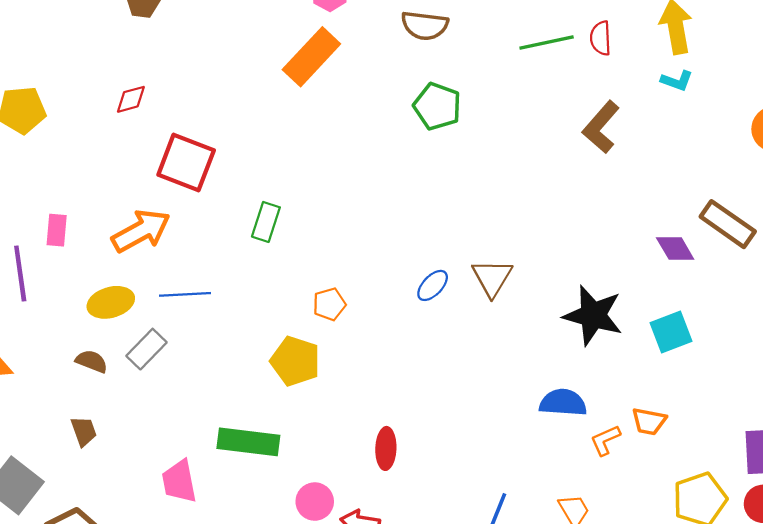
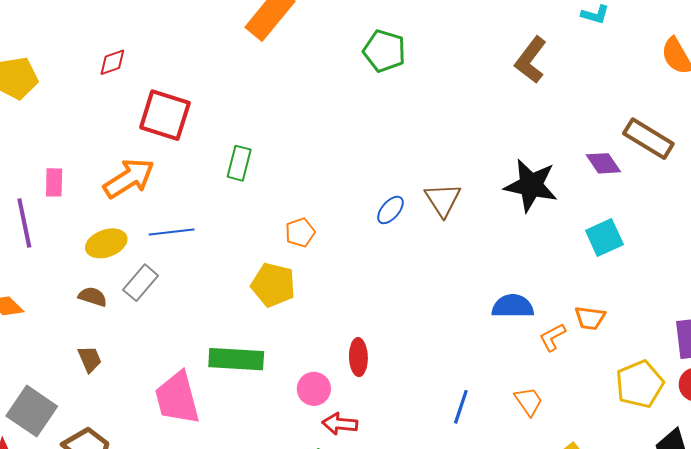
black star: (593, 315) -> (531, 185), moved
pink trapezoid: (179, 481) -> (177, 398), size x1.4
pink circle: (315, 502) -> (314, 389), moved

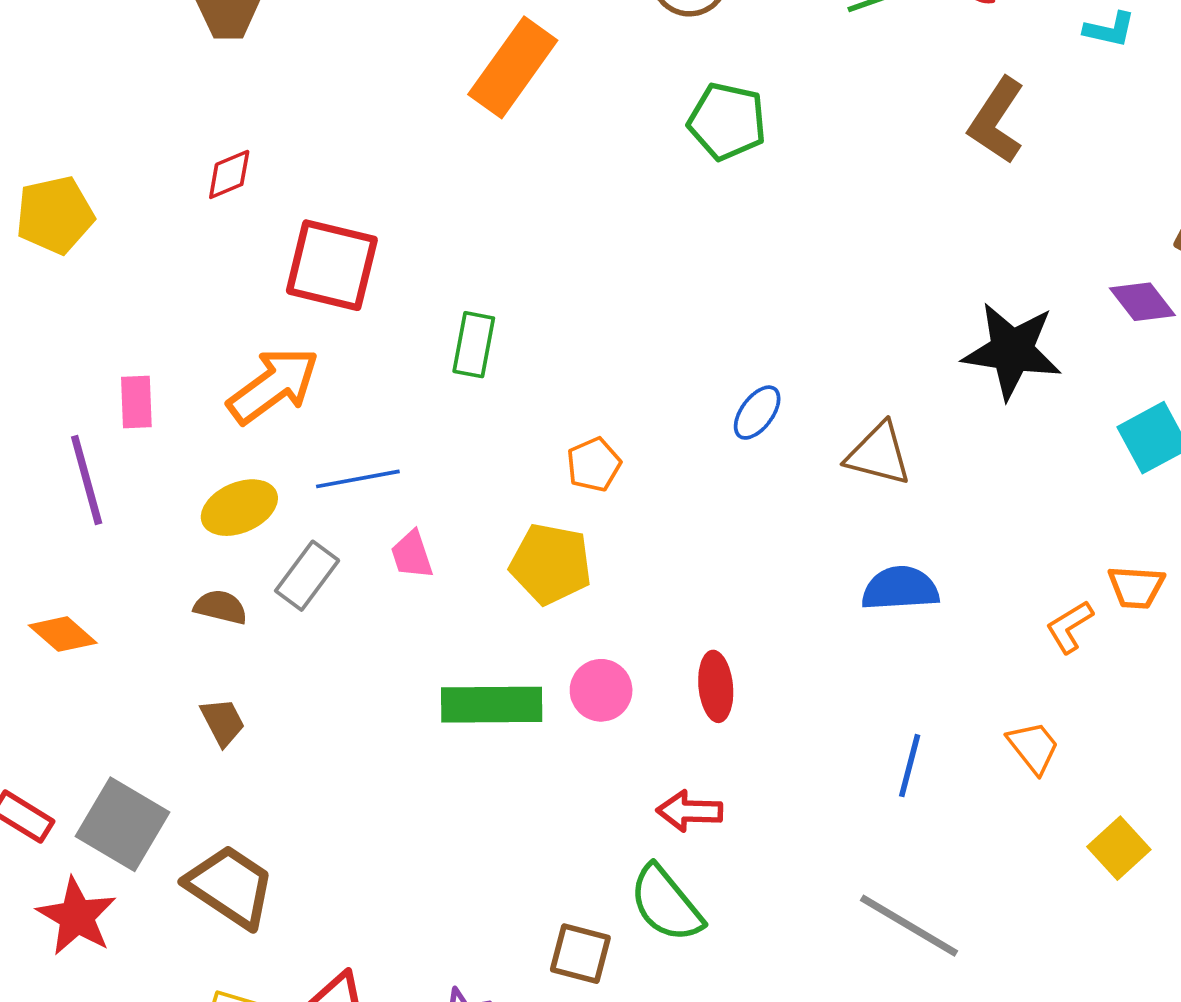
brown triangle: (443, 200) -> (879, 454), moved, turned -39
blue semicircle: (513, 306) -> (900, 588), moved
pink circle: (314, 389) -> (601, 690), moved
pink trapezoid: (177, 398) -> (412, 555), moved, size x0.5

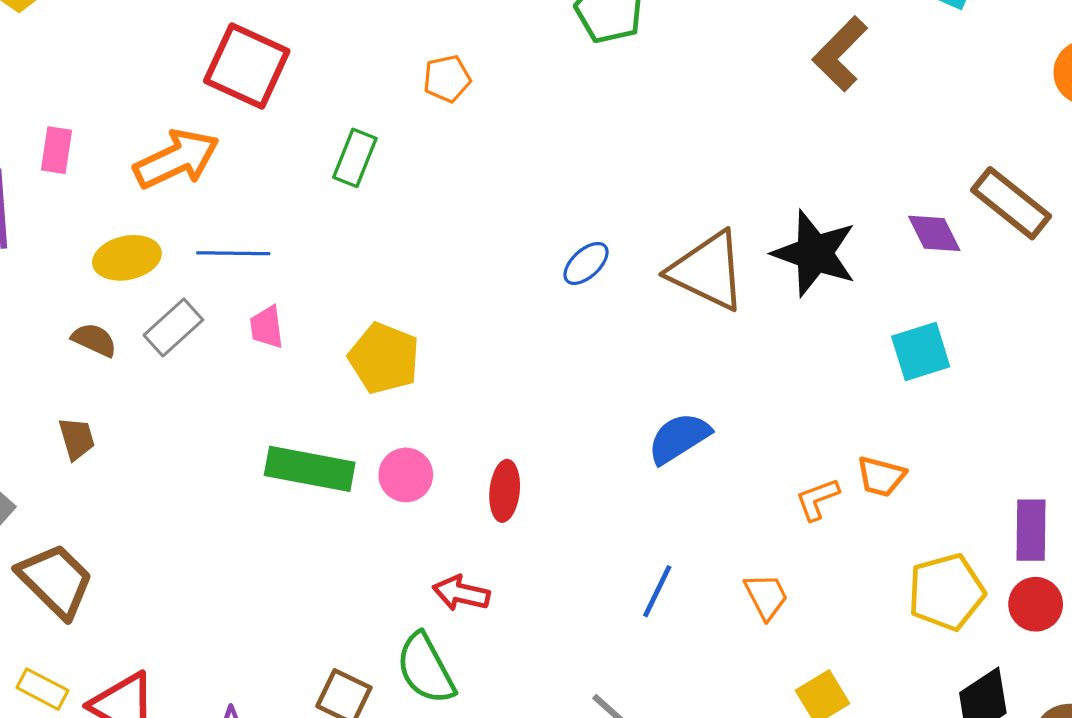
brown triangle: (879, 454) -> (708, 271), moved, size x1.4
orange pentagon: (594, 465) -> (447, 79), moved
blue semicircle: (900, 588) -> (679, 438), turned -40

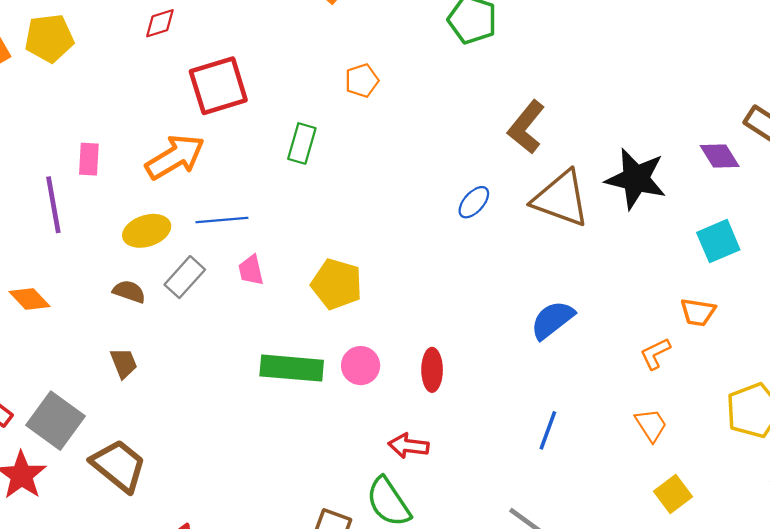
brown L-shape: (840, 54) -> (526, 127), moved
red square: (247, 66) -> (218, 86), turned -36
orange trapezoid: (881, 476) -> (698, 312), moved
orange trapezoid: (766, 596) -> (651, 425), moved

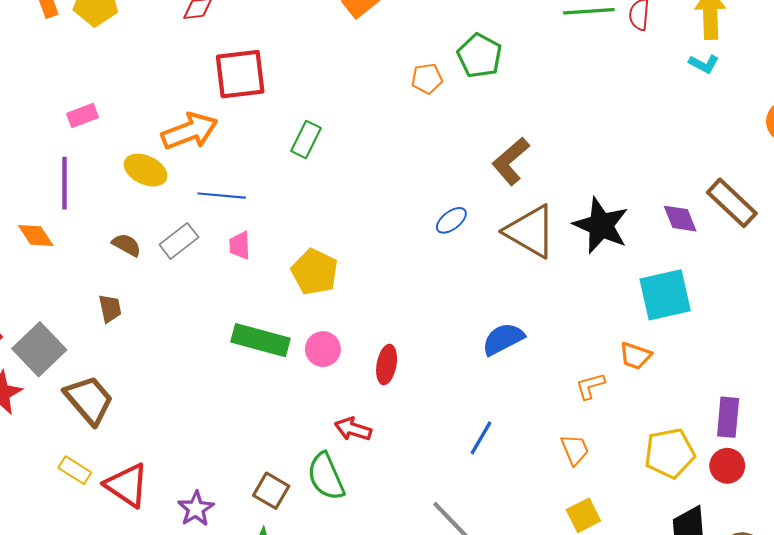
orange pentagon: (362, 81) -> (427, 79), moved
pink rectangle: (89, 159) -> (83, 116), moved, turned 56
purple line: (53, 205) -> (65, 183), moved
yellow ellipse: (147, 231) -> (146, 170), moved, turned 33
cyan square: (718, 241) -> (665, 295), size x1.4

